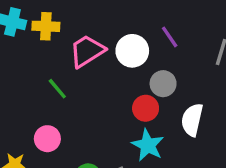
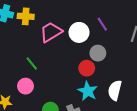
green line: (57, 89) -> (32, 63), moved
white semicircle: (192, 120) -> (115, 90), moved

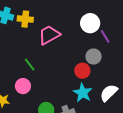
purple line: (102, 24) -> (105, 36), moved
white circle: (79, 32) -> (90, 23), moved
white semicircle: (115, 90) -> (109, 93), turned 30

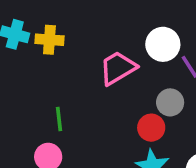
pink trapezoid: (49, 35) -> (118, 68), moved
green line: (30, 65) -> (59, 119), turned 32

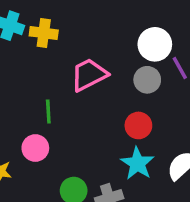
pink trapezoid: (118, 68) -> (89, 75), moved
gray circle: (170, 102) -> (147, 80), moved

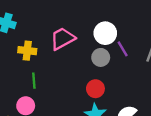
yellow cross: (44, 33) -> (27, 51), moved
pink trapezoid: (89, 75) -> (62, 39), moved

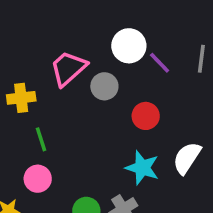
gray circle: (101, 57) -> (104, 86), moved
red circle: (95, 89) -> (146, 116), moved

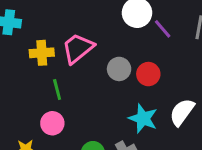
pink trapezoid: (68, 68) -> (78, 48), moved
gray circle: (104, 86) -> (119, 69), moved

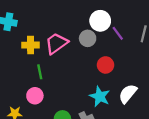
gray circle: (119, 69) -> (88, 38), moved

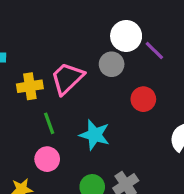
cyan star: (100, 96) -> (95, 135), moved

